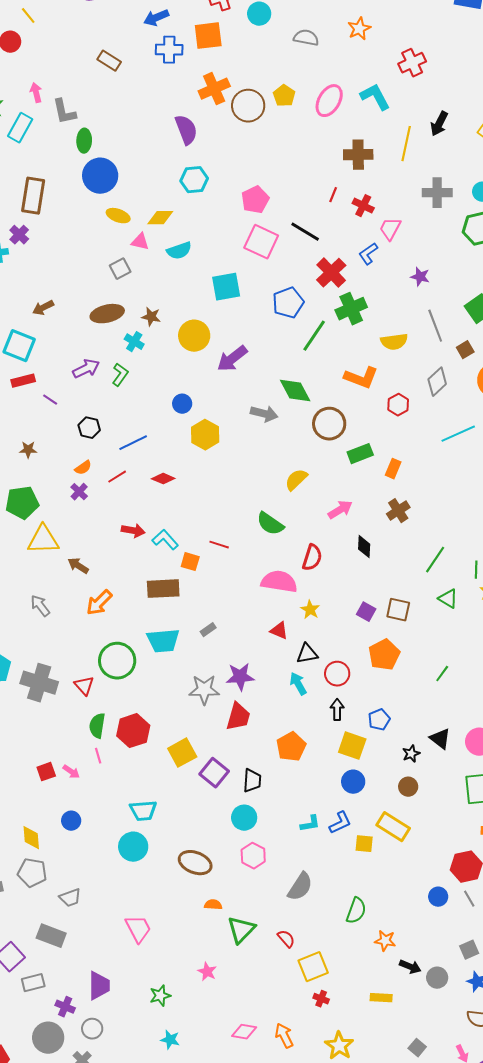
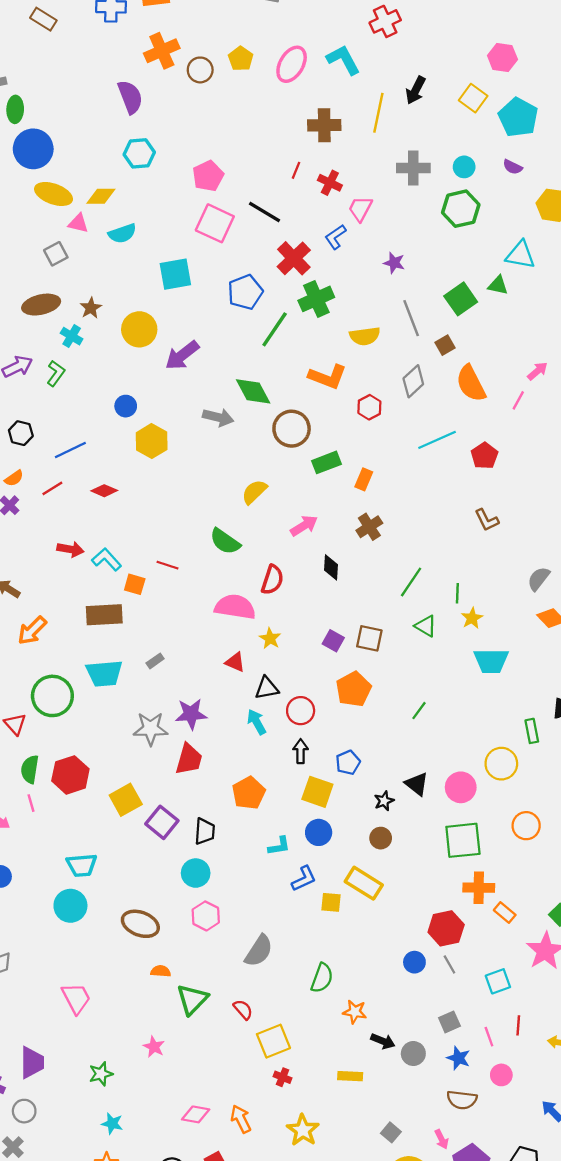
brown circle: (248, 106) -> (200, 70), size x0.7
yellow ellipse: (118, 216) -> (54, 194), size x1.4
brown star: (151, 317) -> (91, 308), turned 30
cyan L-shape: (310, 824) -> (279, 846), moved

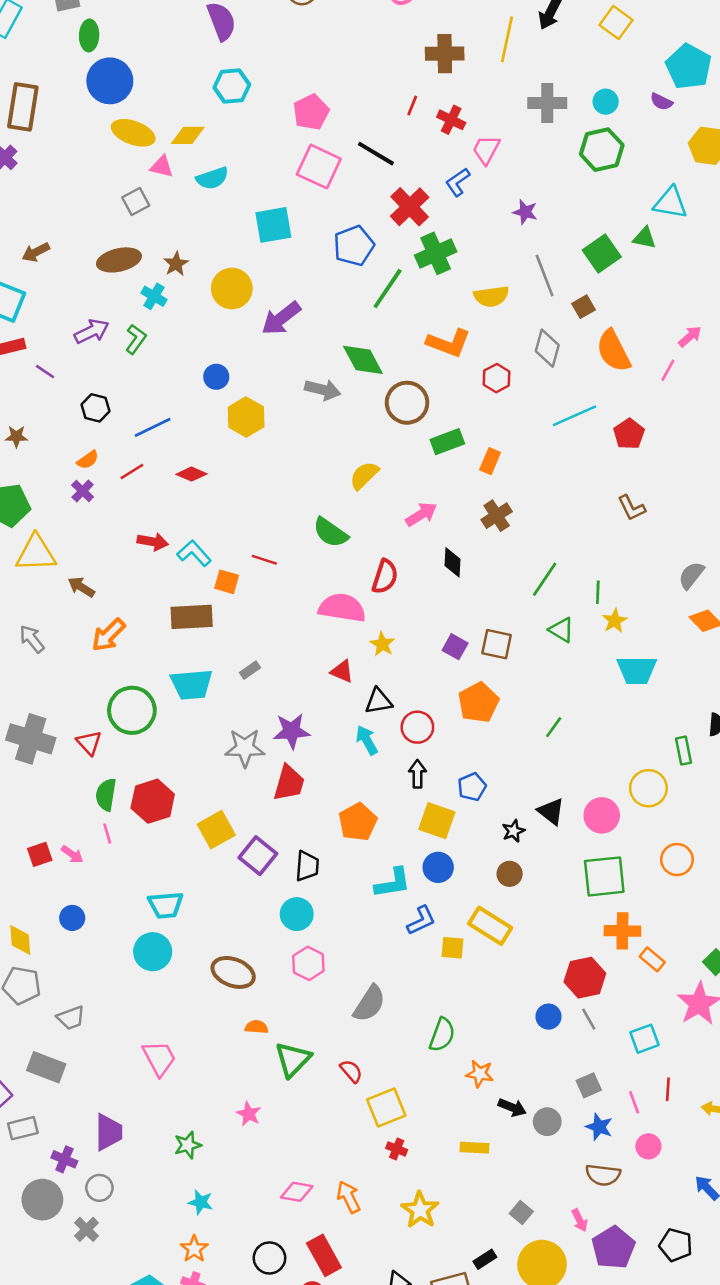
cyan pentagon: (518, 117) -> (689, 67), moved
gray diamond: (413, 381) -> (547, 348), turned -32
cyan L-shape: (279, 846) -> (393, 883), size x1.4

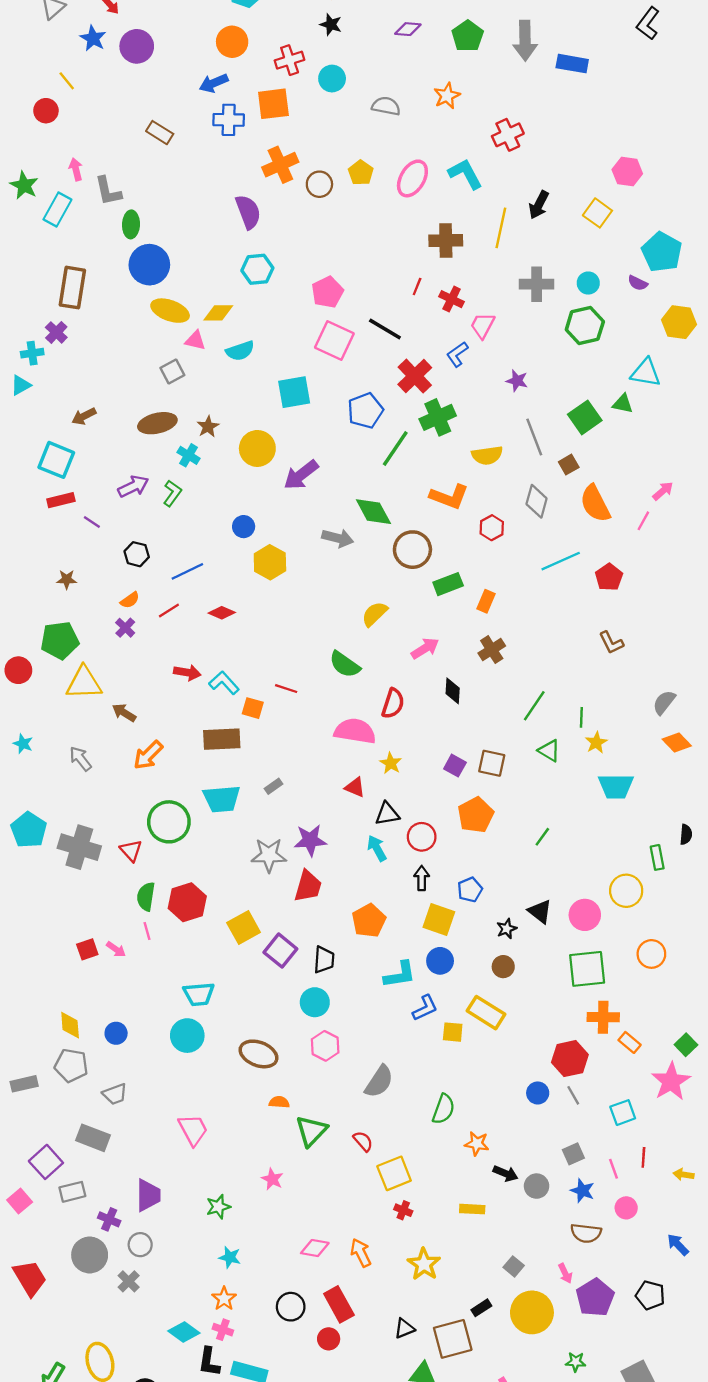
blue circle: (72, 918) -> (116, 1033), moved

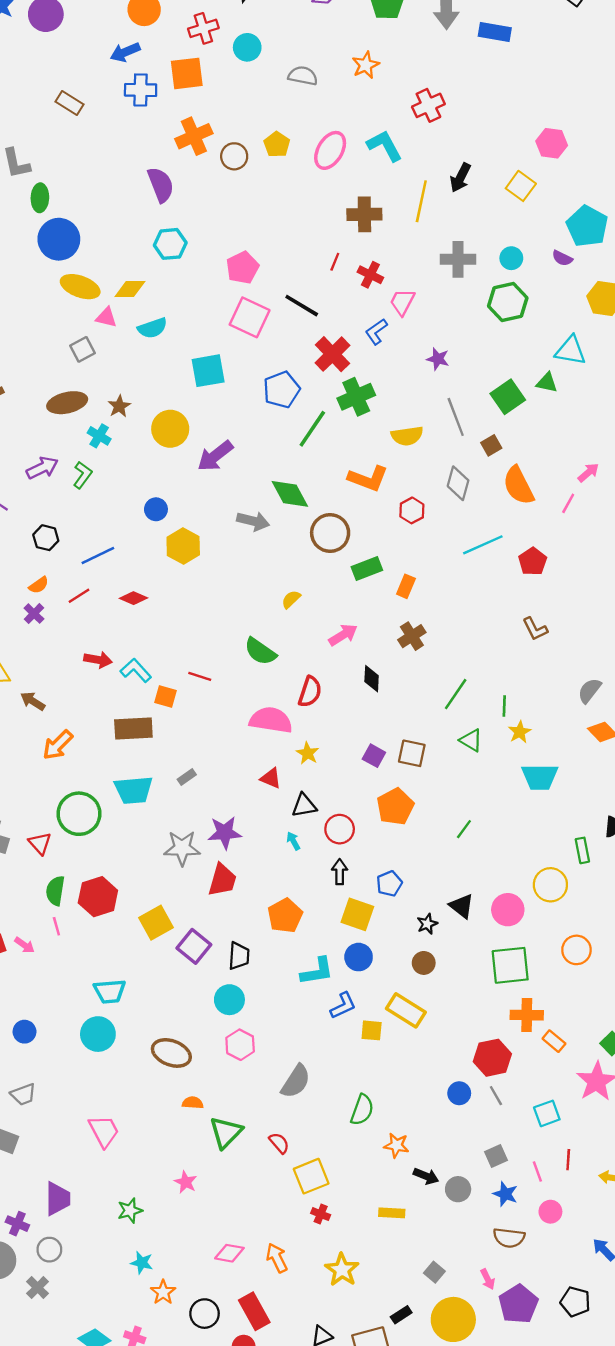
yellow semicircle: (375, 614) -> (291, 599), size x0.7
cyan arrow: (377, 848) -> (293, 841), size x0.7
orange star: (224, 1299) -> (163, 1292), moved

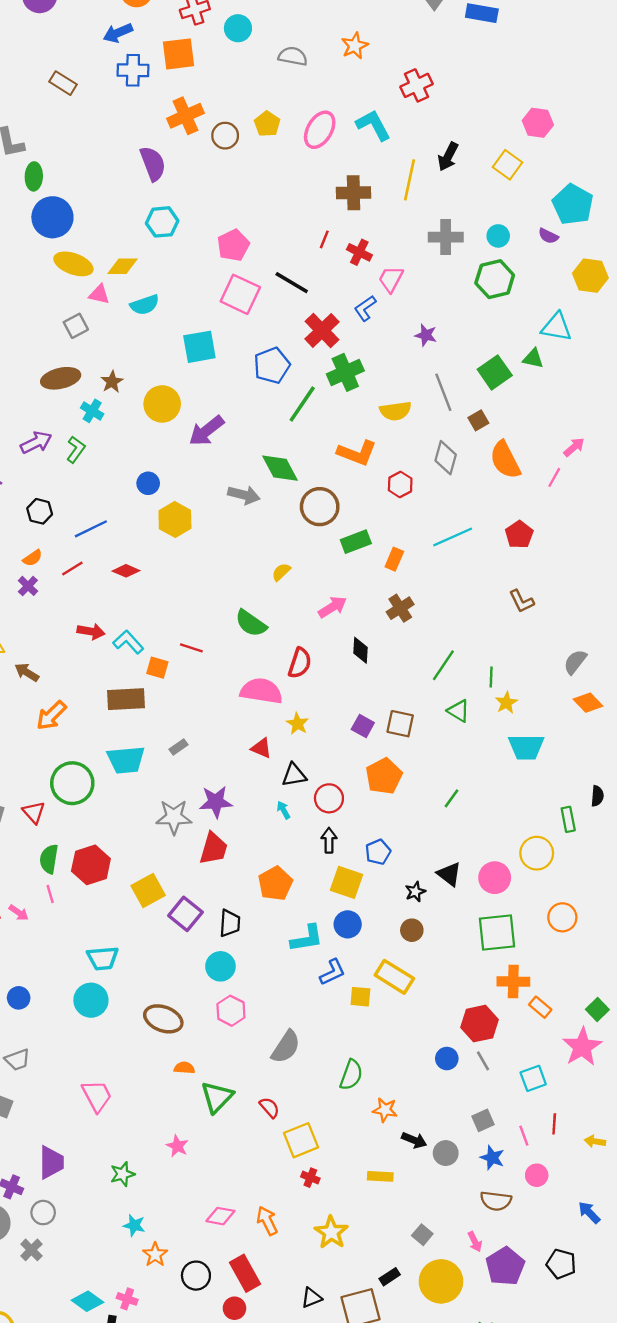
cyan line: (483, 545) -> (453, 537), moved

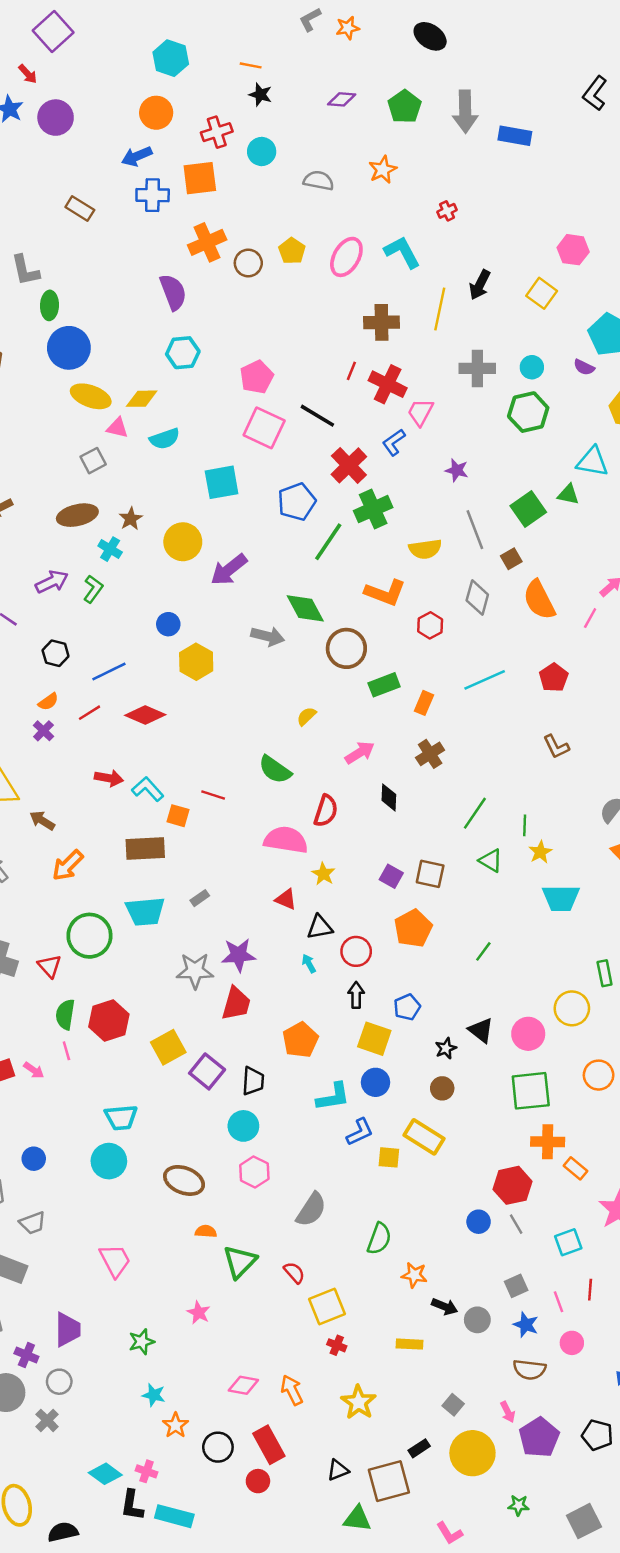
red cross: (416, 85) -> (447, 211), size x0.6
red cross: (359, 252) -> (388, 384), size x1.4
red diamond: (126, 571) -> (145, 715), size x1.4

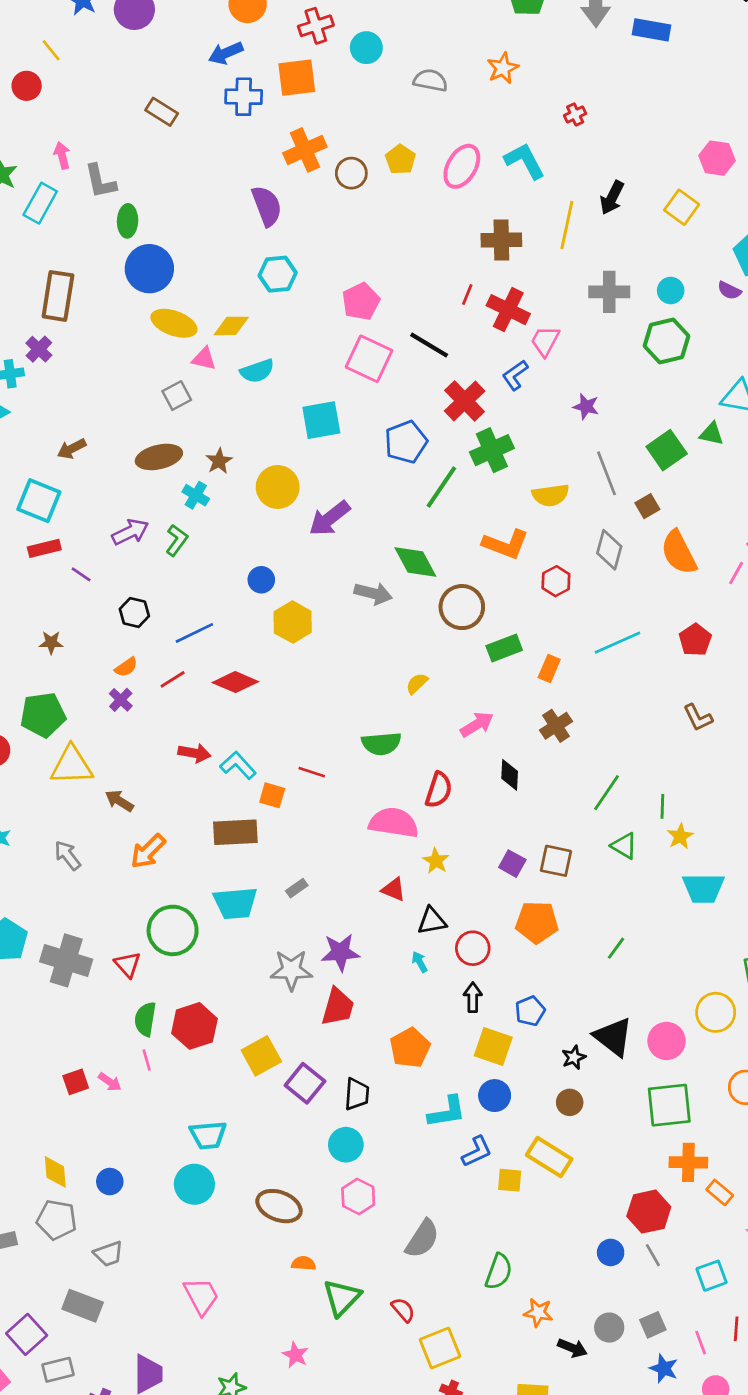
green semicircle: (275, 770) -> (381, 744), turned -40
orange pentagon: (413, 928) -> (537, 922), turned 30
black triangle: (481, 1030) -> (613, 1037), size x1.4
gray circle: (477, 1320) -> (609, 1328), moved

